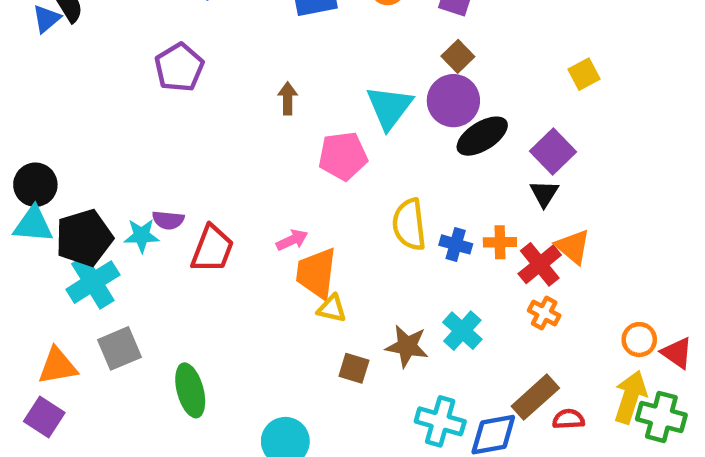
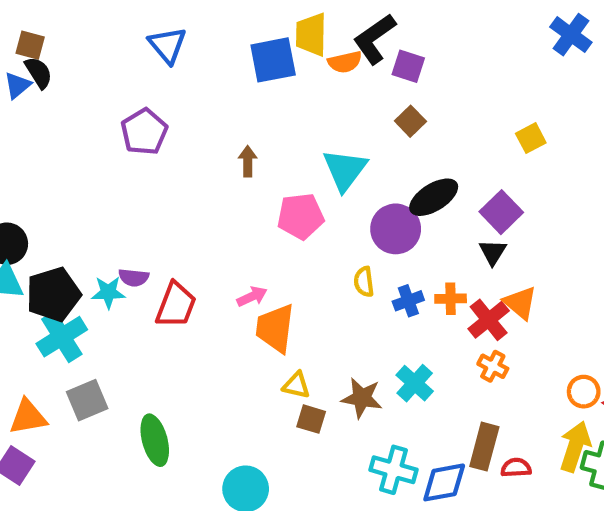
purple circle: (453, 101) -> (396, 229), moved
yellow semicircle: (409, 225) -> (364, 282), size x0.6
blue cross: (456, 244) -> (408, 301), turned -36
yellow triangle: (332, 309) -> (296, 385), moved
brown rectangle: (535, 397) -> (484, 447), turned -33

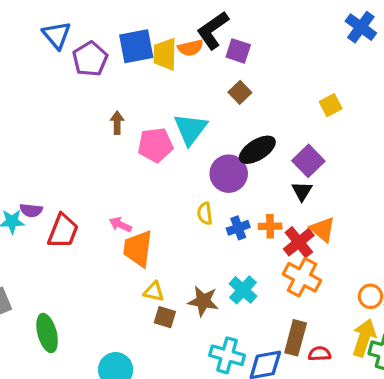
yellow trapezoid: (311, 35) -> (165, 54), moved
purple pentagon: (144, 132) -> (90, 59), moved
pink pentagon: (301, 216) -> (155, 145), moved
pink arrow: (252, 297) -> (120, 225), turned -130
orange cross: (493, 366) -> (302, 277), size x1.6

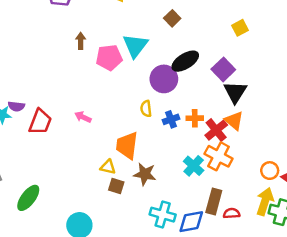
black triangle: (302, 191) -> (235, 92), moved, size x1.5
orange trapezoid: (138, 249) -> (127, 146), moved
cyan cross: (243, 290) -> (194, 166), moved
green ellipse: (47, 333) -> (28, 198), turned 52

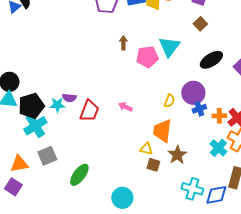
purple circle: (164, 79) -> (193, 93), moved
yellow semicircle: (146, 109) -> (169, 101), moved, turned -152
orange cross: (195, 118) -> (219, 116), moved
brown star: (145, 174) -> (177, 155), turned 30

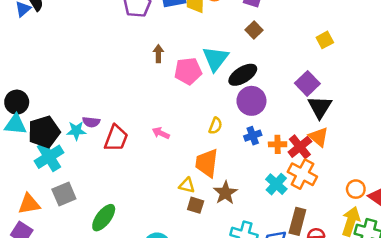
black ellipse: (211, 60) -> (243, 75), moved
purple circle: (193, 93) -> (251, 101), moved

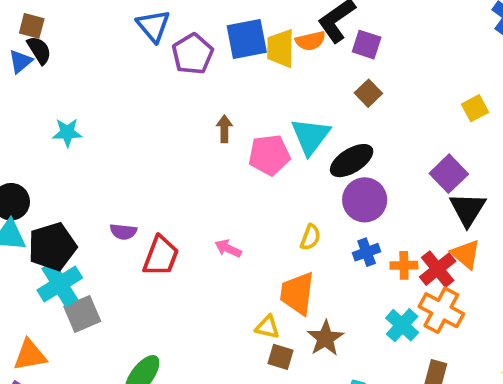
cyan star: (76, 131) -> (67, 132), moved
gray square: (64, 194) -> (82, 314), moved

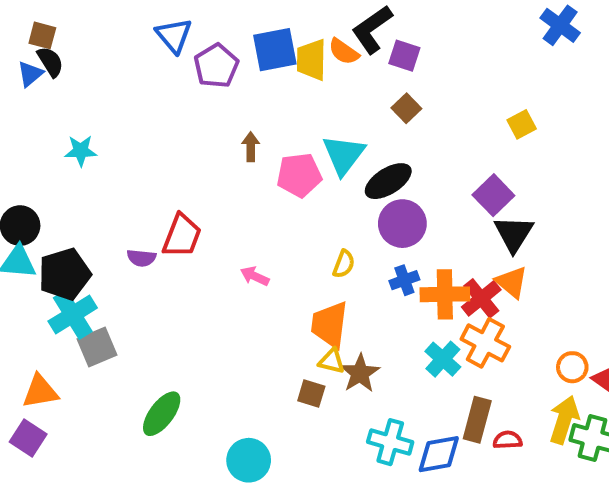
orange semicircle: (310, 41) -> (344, 52), turned 48
red trapezoid: (161, 256) -> (182, 236), moved
orange cross: (404, 265) -> (445, 294), size x1.6
yellow triangle: (267, 327) -> (332, 361), moved

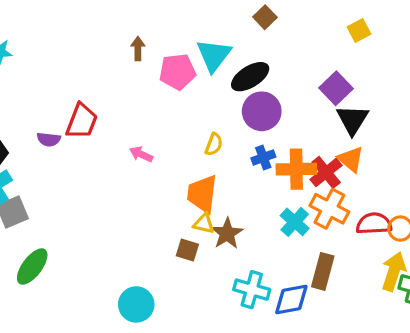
green ellipse: (162, 414) -> (32, 266), moved
red semicircle: (508, 440) -> (374, 224), moved, size x1.5

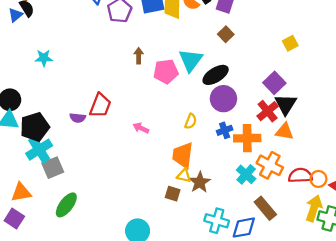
orange triangle: (351, 159) -> (284, 131), turned -30
red cross: (326, 172) -> (268, 111), moved
brown rectangle: (323, 271) -> (265, 208), turned -55

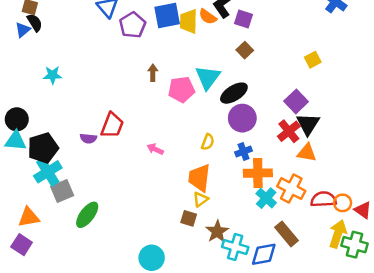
orange cross: (247, 138) -> (258, 173), moved
yellow triangle: (184, 176) -> (201, 199), turned -49
brown star: (200, 182) -> (217, 232), moved
green ellipse: (66, 205) -> (87, 215), moved

